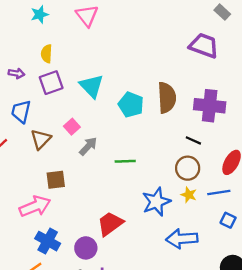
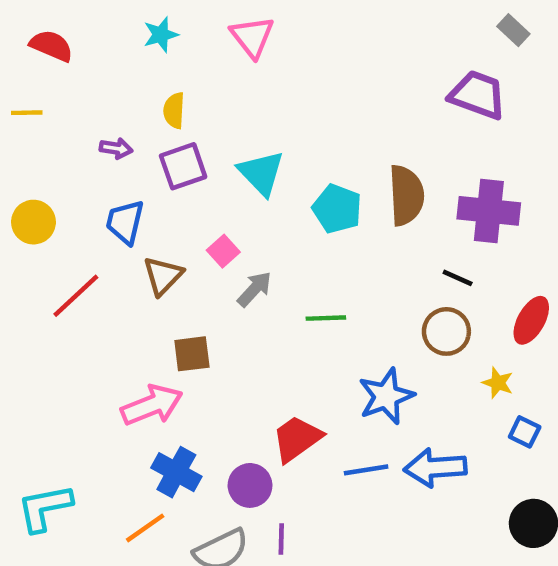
blue line: (219, 192) -> (366, 470), moved
yellow star: (189, 195) -> (498, 383), moved

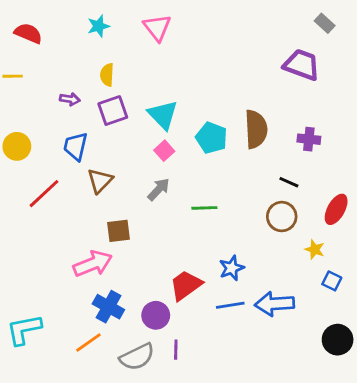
purple cross: (489, 211) -> (309, 139), size x0.6
pink square: (223, 251) -> (164, 151), moved
blue star: (386, 396) -> (232, 268), moved, size x0.7

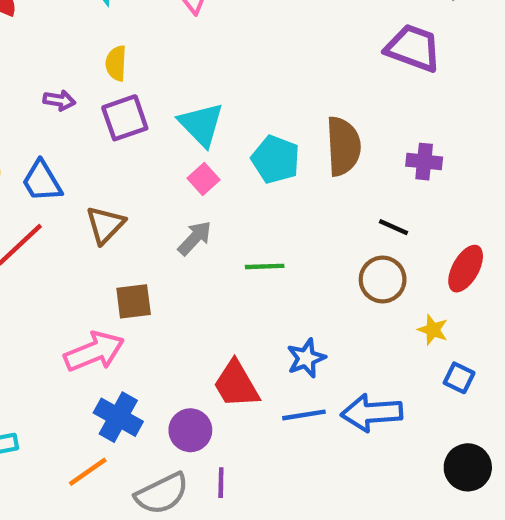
blue trapezoid: (76, 146) -> (42, 181), moved, turned -44
red trapezoid: (186, 285) -> (236, 384), turned -84

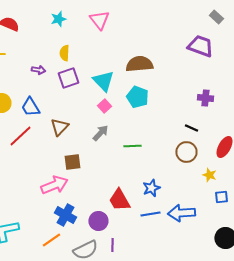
brown semicircle: (343, 146) -> (139, 64), moved, turned -92
blue square: (459, 378) -> (221, 197), turned -32

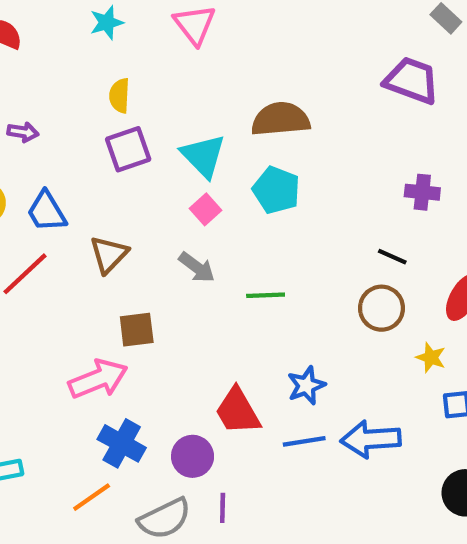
purple arrow: (38, 70) -> (23, 132), moved
gray arrow: (100, 133) -> (197, 267), turned 84

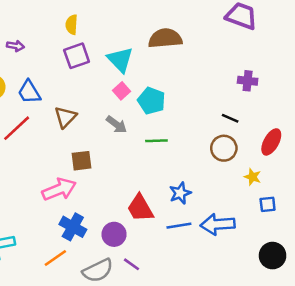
cyan pentagon: (276, 190) -> (151, 101), moved
purple line: (223, 508) -> (131, 264), turned -56

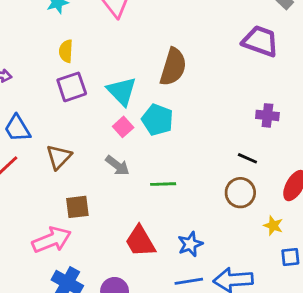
brown semicircle: (165, 38) -> (173, 67), turned 112
cyan pentagon: (151, 101) -> (157, 120), moved
red trapezoid: (140, 208) -> (140, 241), moved

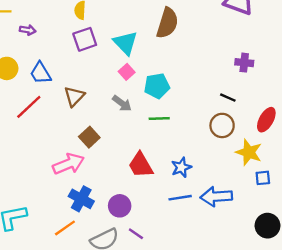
cyan pentagon: (157, 120) -> (157, 86), moved, turned -30
brown square: (77, 207) -> (89, 137), turned -36
yellow star: (273, 226) -> (249, 152), size x1.6

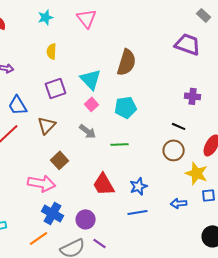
purple square: (85, 39) -> (55, 88), moved
cyan pentagon: (157, 86) -> (126, 107), moved
pink arrow: (68, 164) -> (41, 183), turned 32
blue arrow: (216, 197) -> (179, 203), moved, size x0.6

